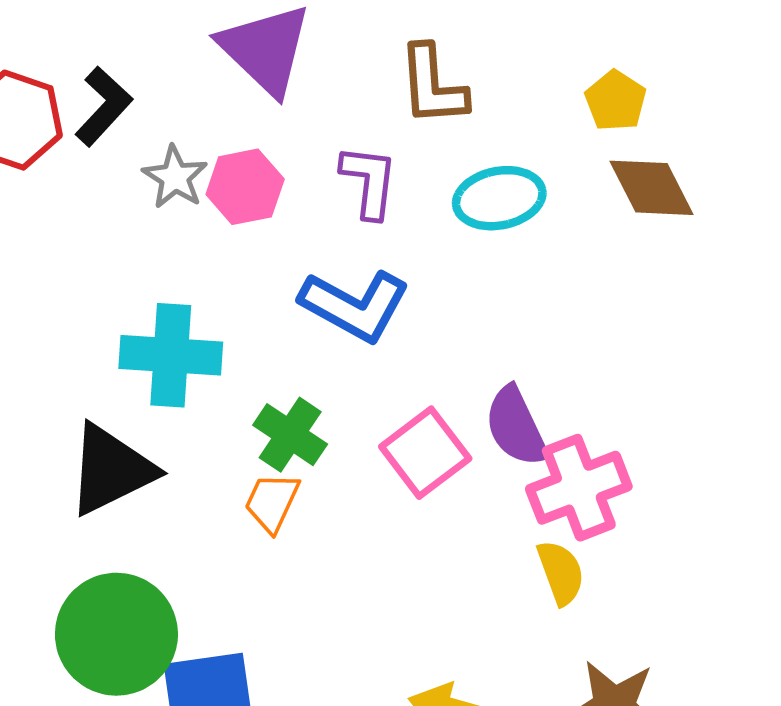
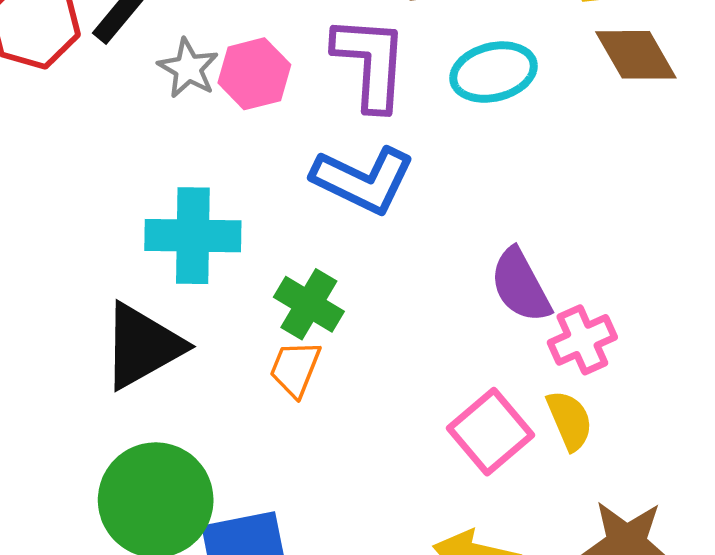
purple L-shape: (369, 181) -> (370, 63), size x1.4
pink square: (425, 453) -> (490, 432), moved
pink cross: (579, 488) -> (582, 340), size x0.7

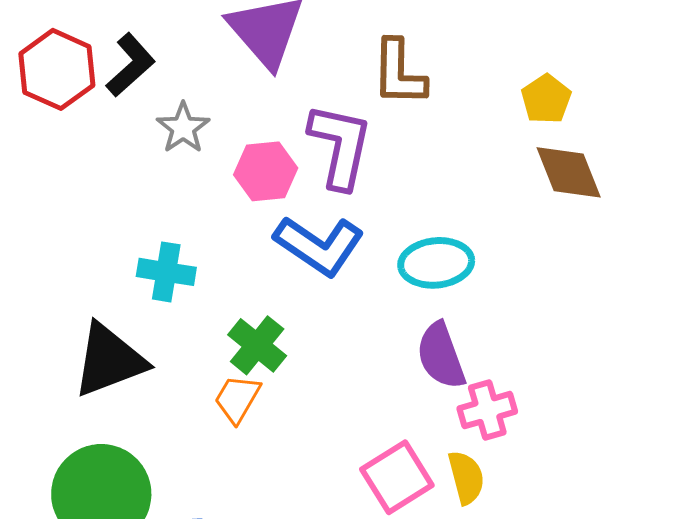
cyan ellipse: (494, 72) -> (436, 263), moved
pink hexagon: (254, 74) -> (266, 171), moved
cyan cross: (193, 236) -> (166, 272), size x0.7

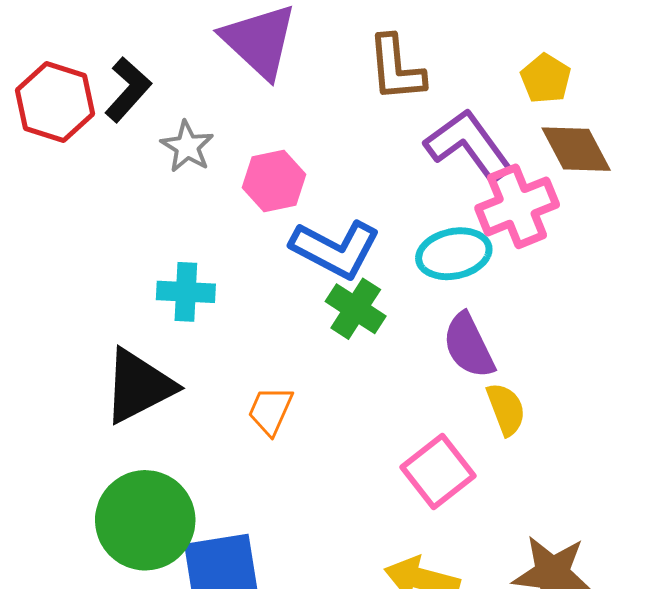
purple L-shape: (340, 146) -> (469, 145), moved, turned -42
green cross: (257, 345) -> (356, 309), moved
pink cross: (487, 410) -> (517, 206), moved, size x1.4
yellow semicircle: (466, 477) -> (506, 409), moved

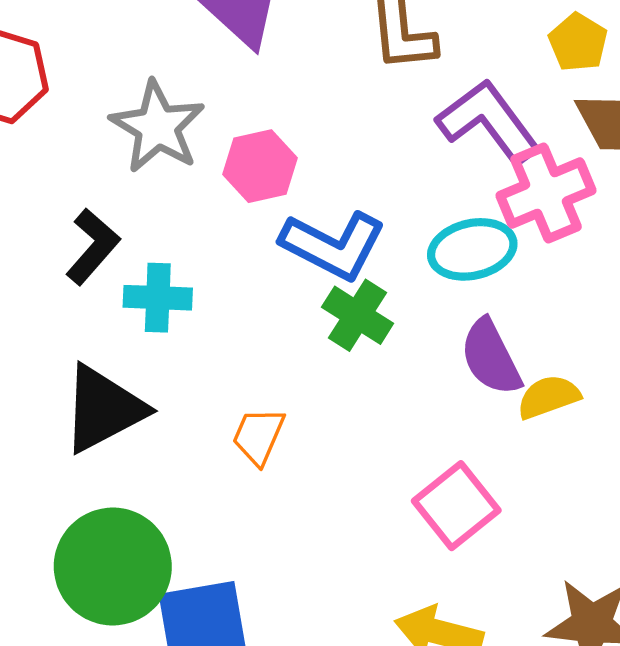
black L-shape: (128, 90) -> (93, 247), moved
gray star: (187, 147) -> (157, 127), size x1.5
yellow semicircle: (506, 409) -> (549, 397), moved, turned -88

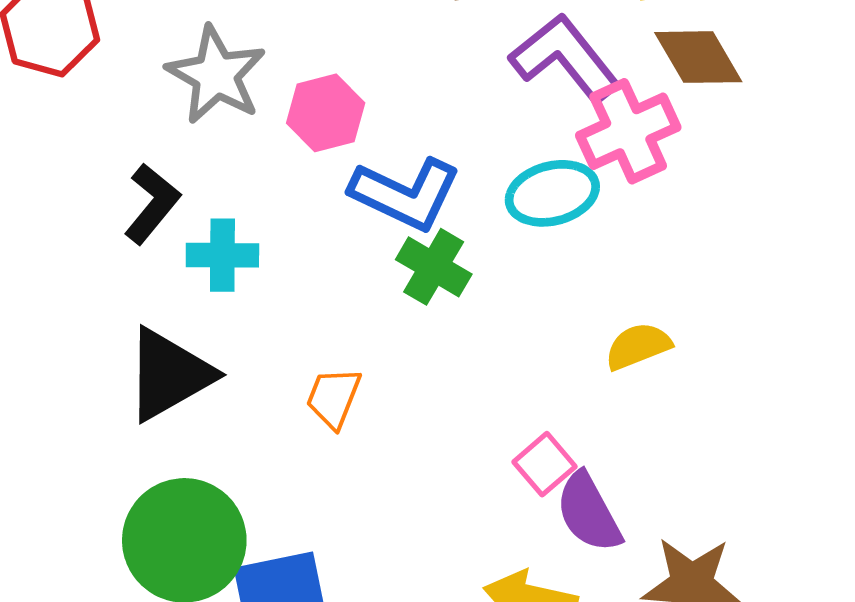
purple semicircle: (491, 357) -> (589, 512), moved
pink square: (456, 506) -> (544, 464), size x0.7

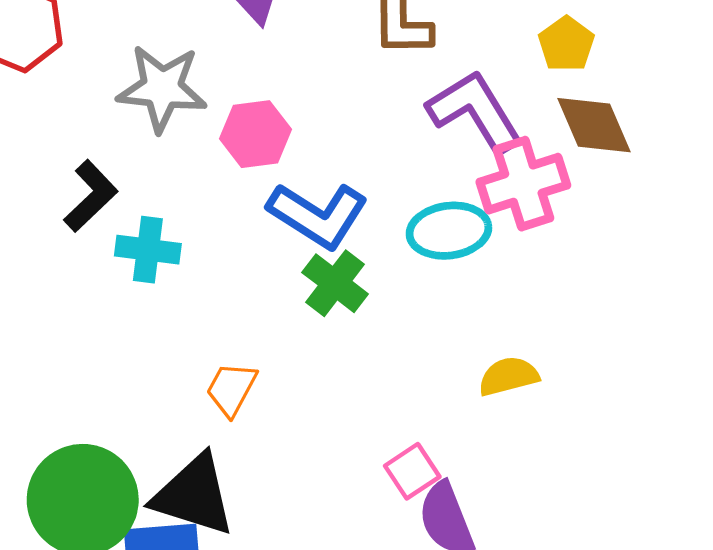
gray star: (216, 75) -> (162, 88), turned -30
black triangle: (169, 374) -> (194, 495), moved, turned 40

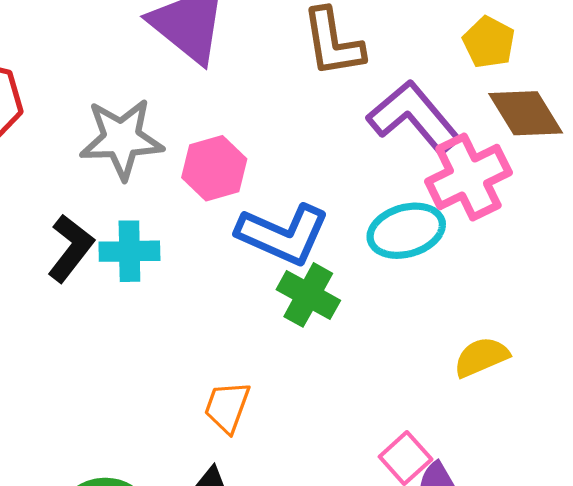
cyan cross: (148, 250) -> (129, 251), moved

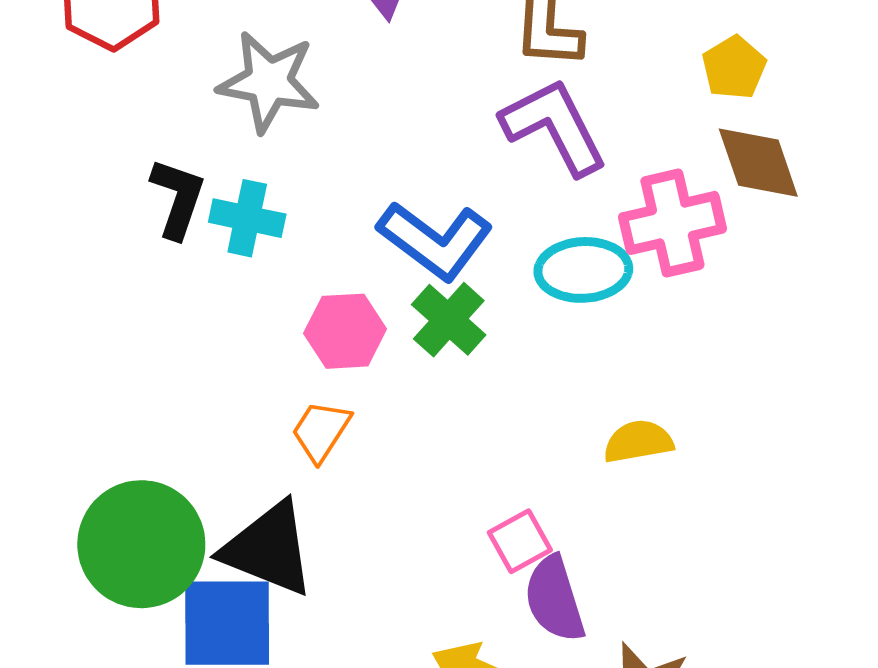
purple L-shape: (414, 117) -> (554, 127), moved
pink hexagon: (214, 168) -> (345, 331), moved
black L-shape: (71, 248) -> (178, 198), turned -32

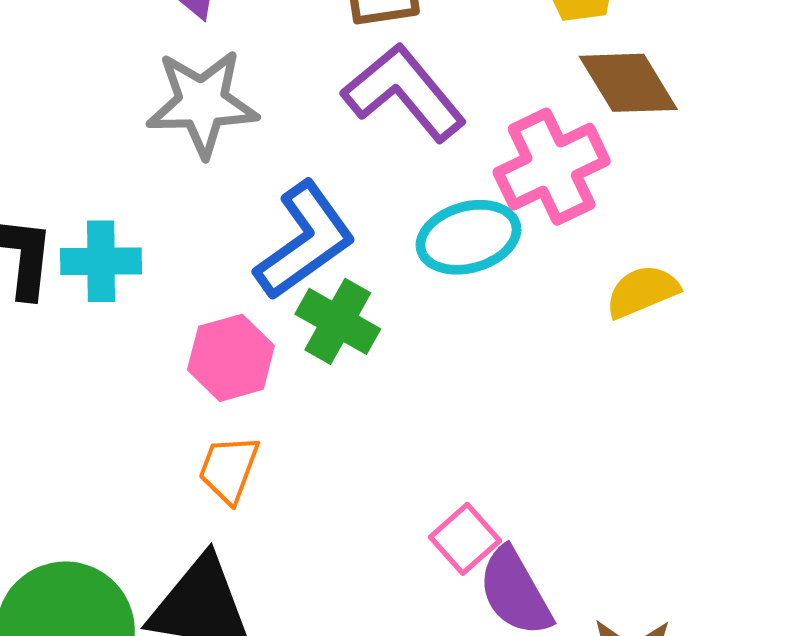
gray star: (269, 82) -> (202, 103), moved
blue L-shape: (435, 240) -> (305, 241), turned -60
yellow semicircle: (638, 442) -> (642, 291), moved

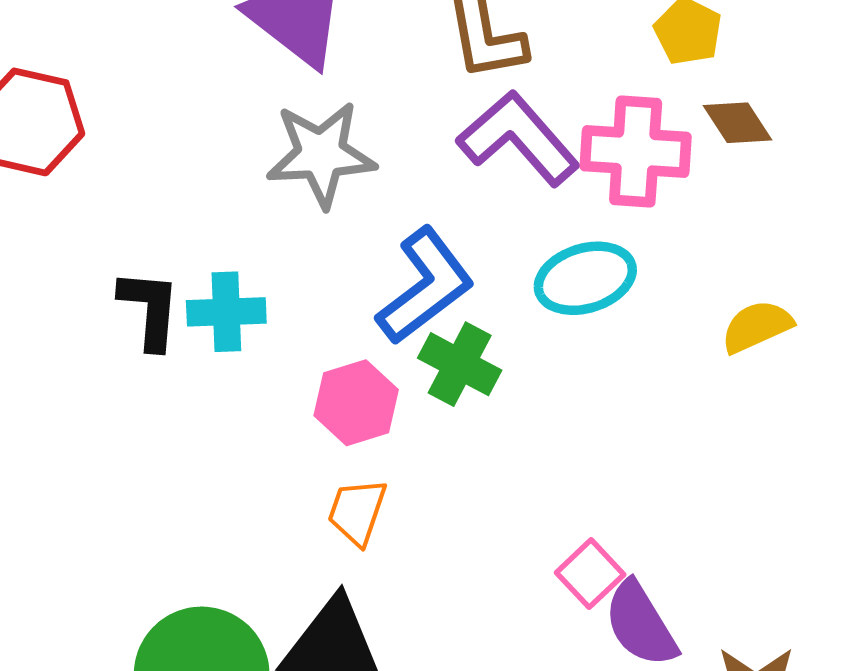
brown diamond: (628, 83) -> (737, 123), size x0.7
pink cross: (552, 167) -> (636, 152), moved, turned 31

